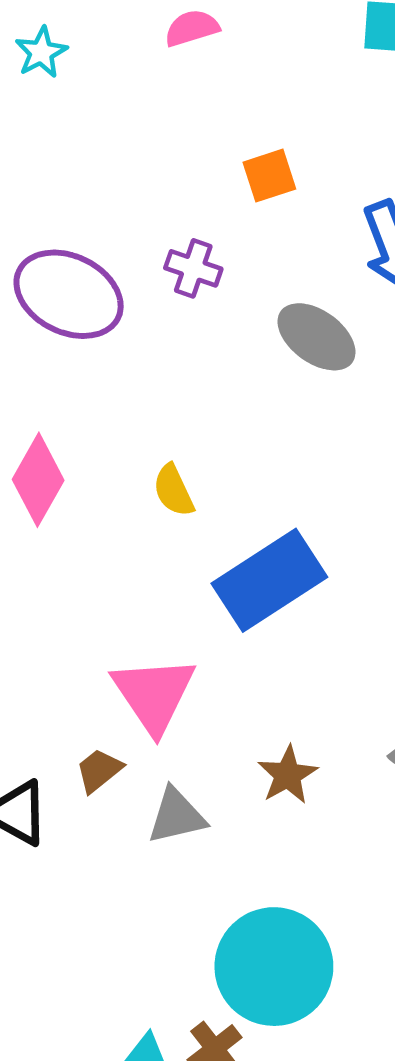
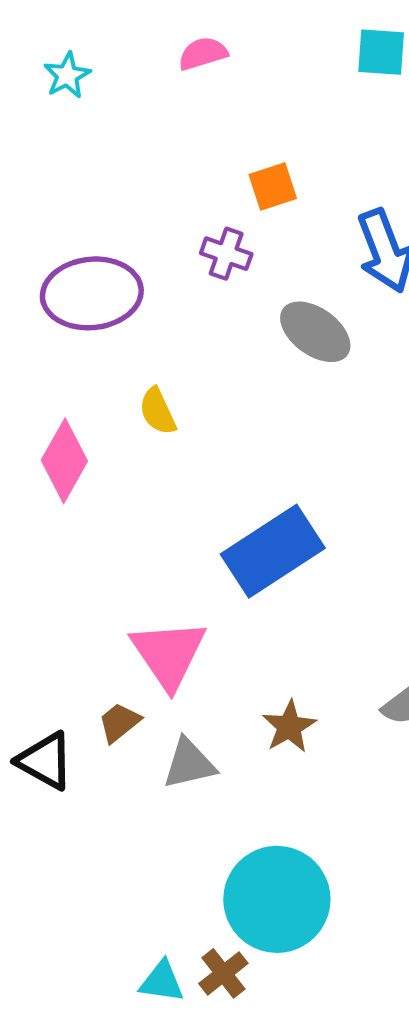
purple cross: (193, 268) -> (226, 254), moved
purple ellipse: (69, 294) -> (92, 293), turned -32
yellow semicircle: (174, 490) -> (158, 411), moved

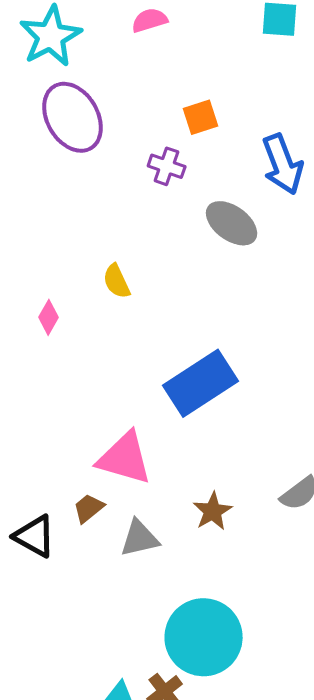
cyan star: (67, 75) -> (51, 36), size x1.8
purple ellipse: (92, 293) -> (73, 117), moved, turned 66
pink diamond: (64, 461) -> (49, 317), size x0.6
pink triangle: (169, 654) -> (125, 458), turned -40

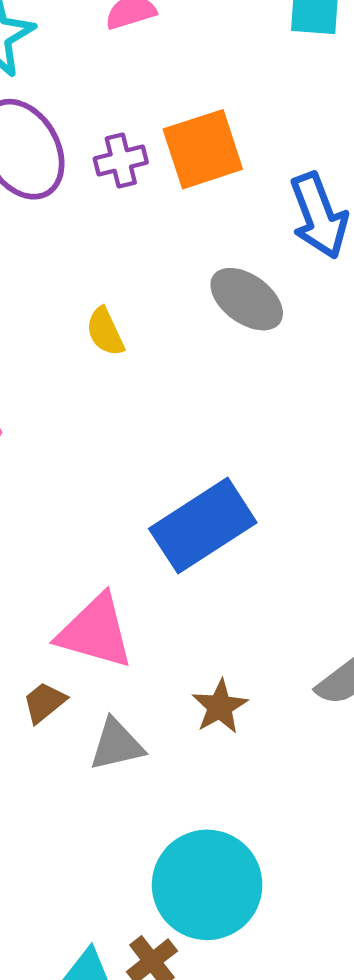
orange square: (201, 117) -> (203, 149), size x1.6
purple cross: (167, 166) -> (121, 160), moved, turned -33
yellow semicircle: (117, 281) -> (105, 332), moved

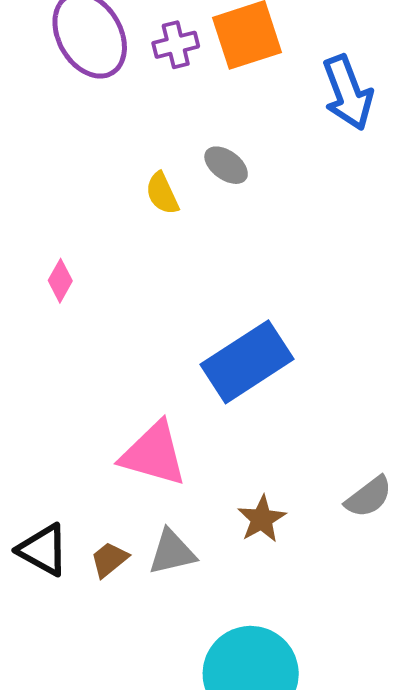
gray ellipse: (247, 299) -> (226, 165), moved, size x0.7
brown trapezoid: (44, 702) -> (109, 560), moved

